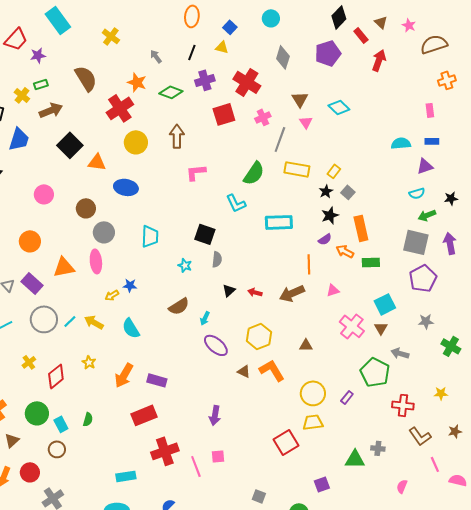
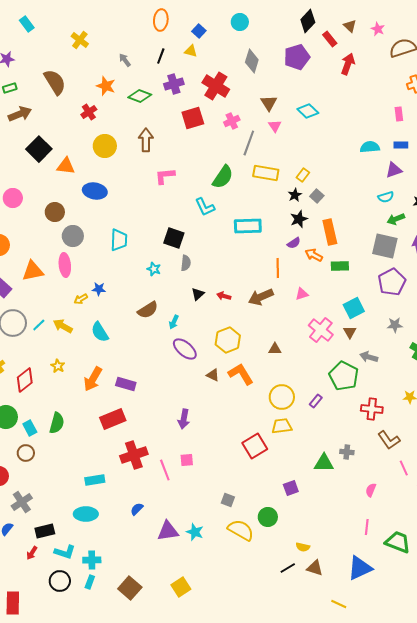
cyan rectangle: (58, 20) -> (27, 24), size x0.6
red cross: (120, 108) -> (89, 112), size x0.6
green semicircle: (88, 419) -> (57, 423), size x1.5

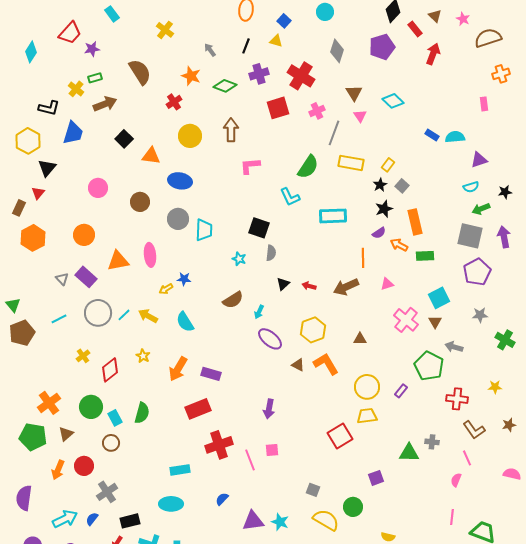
blue rectangle: (401, 145) -> (432, 135), moved, turned 32
black square: (39, 149) -> (124, 139), size x0.7
gray circle: (73, 236) -> (178, 219), moved
pink line: (404, 468) -> (467, 458), moved

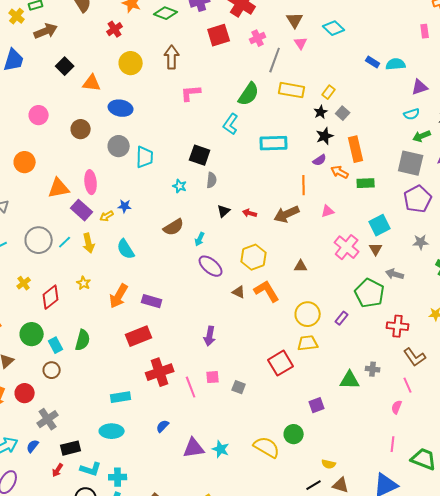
cyan L-shape: (290, 197) -> (231, 124), turned 60
purple rectangle: (86, 277) -> (82, 210), moved
yellow arrow: (148, 316) -> (89, 243), turned -132
gray square: (313, 490) -> (239, 387), moved

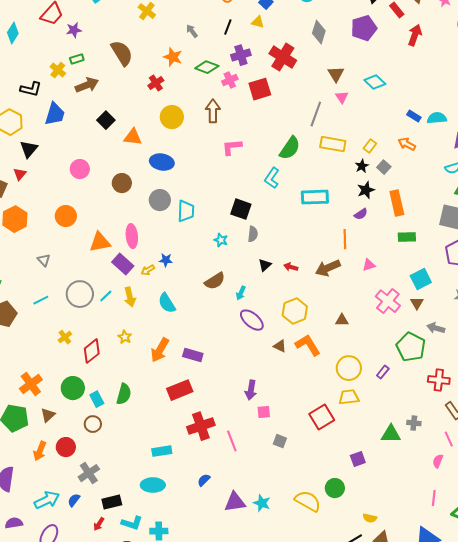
pink cross: (258, 38) -> (230, 80), moved
orange arrow: (340, 172) -> (407, 144), moved
pink square: (213, 377) -> (264, 412), moved

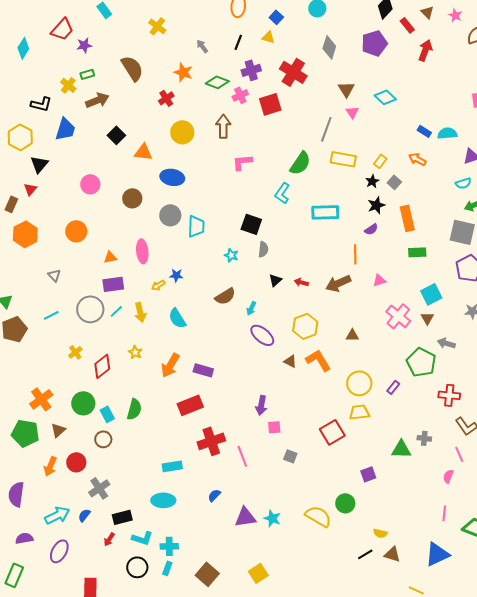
orange triangle: (100, 242) -> (110, 257), size x0.6
purple rectangle: (123, 264) -> (113, 284), moved, turned -50

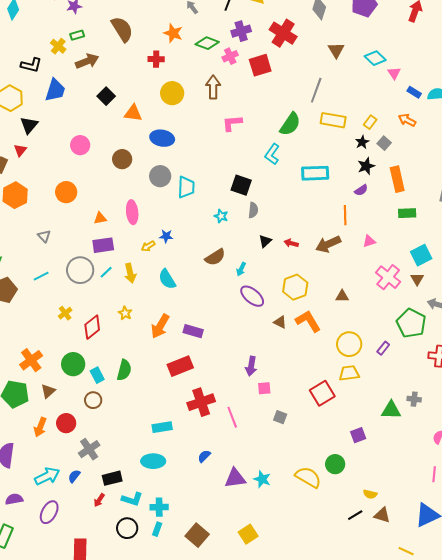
red cross: (166, 98) -> (156, 59), turned 35
pink triangle: (352, 112) -> (394, 73), moved

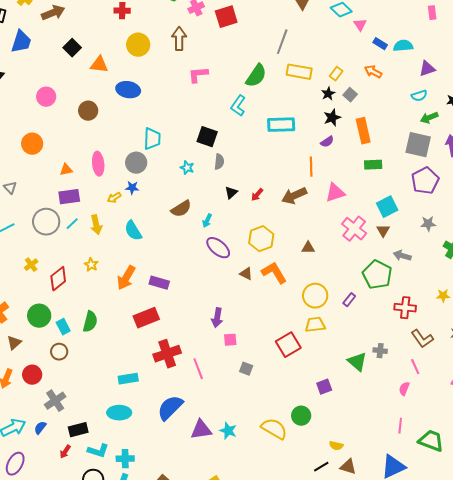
gray circle: (160, 176) -> (136, 163), moved
pink triangle: (369, 241) -> (335, 193), size x1.5
red arrow: (291, 243) -> (257, 195), turned -64
green triangle: (391, 410) -> (357, 362), turned 40
blue semicircle: (204, 456) -> (170, 408), size x2.0

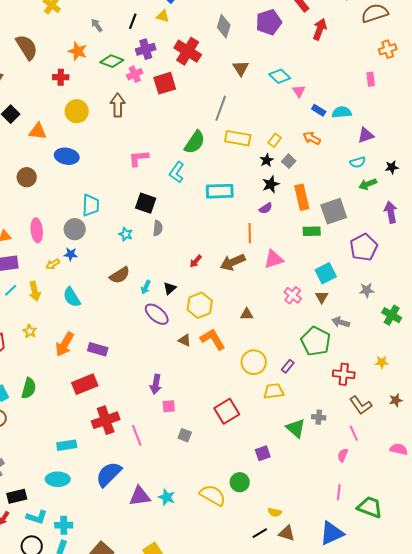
pink L-shape: (198, 75) -> (139, 158), moved
gray square: (418, 145) -> (334, 211), moved, turned -32
black triangle: (231, 193) -> (170, 288), moved
pink cross: (354, 229) -> (293, 295), size x0.7
yellow trapezoid: (315, 325) -> (274, 391), moved

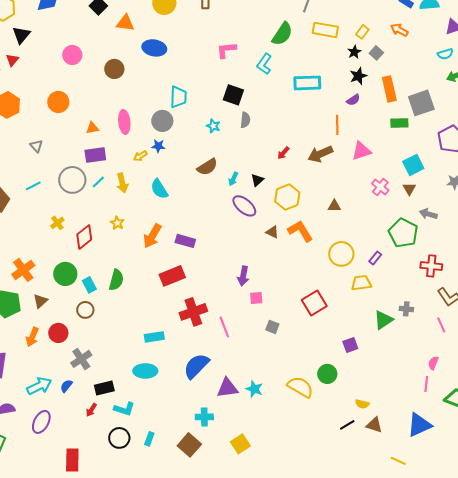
green triangle: (296, 428) -> (383, 320), turned 45
pink semicircle: (343, 455) -> (433, 363), moved
cyan cross: (64, 525) -> (204, 417), moved

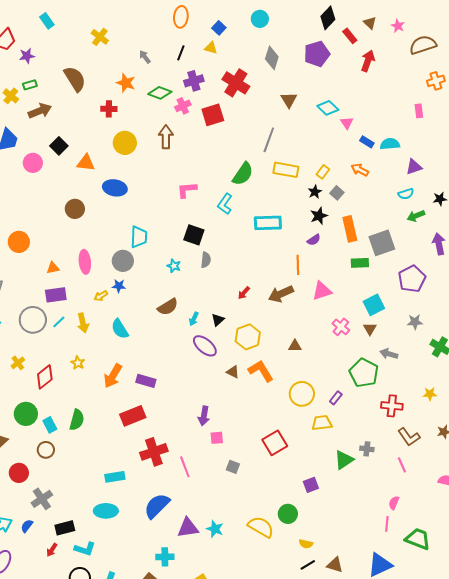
pink circle: (72, 55) -> (33, 163), moved
yellow semicircle: (362, 404) -> (306, 544), moved

